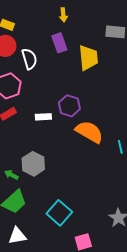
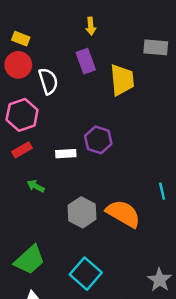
orange semicircle: (89, 132) -> (123, 214), moved
gray hexagon: (33, 164) -> (82, 212), moved
green arrow: (11, 175) -> (36, 186), moved

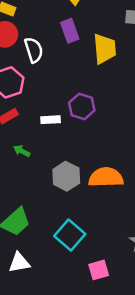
orange semicircle: (123, 214) -> (106, 177), turned -32

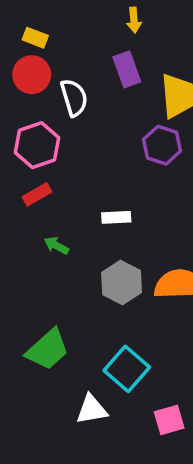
purple hexagon: (82, 106) -> (162, 145), moved
white rectangle: (51, 120) -> (116, 217), moved
white triangle: (19, 263) -> (92, 409), moved

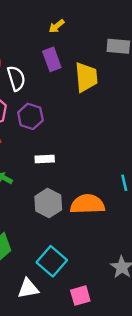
yellow arrow: (134, 20) -> (57, 26), turned 56
purple hexagon: (162, 145) -> (30, 116), moved

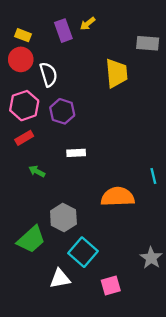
purple rectangle: (52, 59) -> (63, 31), moved
gray hexagon: (48, 203) -> (63, 217), moved

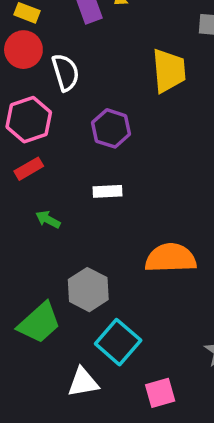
purple hexagon: (62, 111) -> (111, 128), moved

